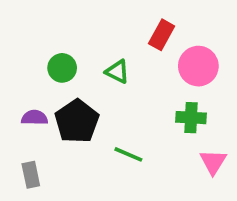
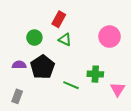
red rectangle: (162, 35) -> (59, 19), moved
green cross: (191, 118) -> (95, 74), moved
gray rectangle: (31, 175) -> (17, 96), turned 32

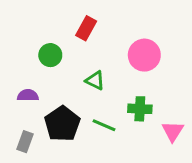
pink circle: (110, 37) -> (144, 55), moved
green triangle: (65, 40) -> (95, 80), moved
black pentagon: (43, 67) -> (62, 124), moved

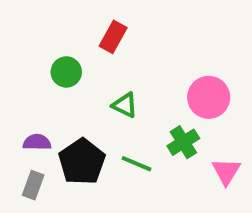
pink circle: (144, 55) -> (209, 97), moved
purple semicircle: (28, 95) -> (37, 142), moved
green cross: (140, 109) -> (183, 142), turned -35

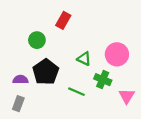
green triangle: (125, 105) -> (84, 59), moved
green cross: (183, 142) -> (103, 80), turned -35
black pentagon: (82, 162) -> (46, 72), moved

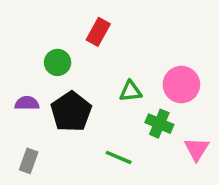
green triangle: (84, 59) -> (131, 91), turned -32
purple semicircle: (21, 80) -> (27, 103), moved
green line: (76, 92) -> (119, 157), moved

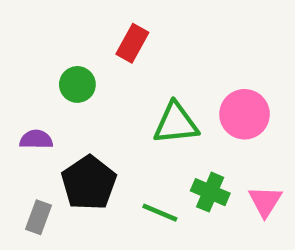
green triangle: (131, 91) -> (176, 123), size x1.5
black pentagon: (71, 112) -> (89, 183), moved
green cross: (159, 124) -> (210, 192), moved

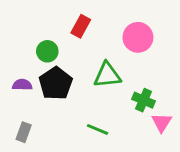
pink circle: (245, 114) -> (138, 37), moved
black pentagon: (89, 183) -> (56, 83), moved
green cross: (210, 192) -> (144, 100), moved

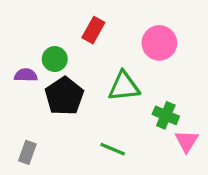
purple semicircle: (22, 85) -> (26, 75), moved

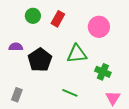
green circle: (55, 59) -> (33, 16), moved
pink triangle: (187, 141) -> (113, 98), moved

